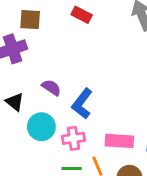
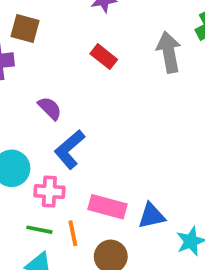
red rectangle: (82, 15) -> (104, 57), moved
purple semicircle: (51, 88) -> (50, 108), moved

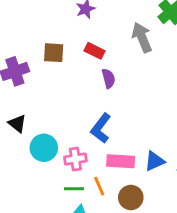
brown square: (25, 29) -> (54, 53), moved
purple semicircle: (50, 108) -> (108, 78), moved, turned 42
blue L-shape: (70, 149) -> (101, 128), moved

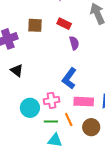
black triangle: (17, 124) -> (17, 71), moved
cyan circle: (44, 148) -> (30, 108), moved

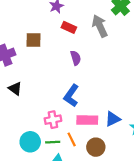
red rectangle: (64, 24) -> (69, 27), moved
cyan circle: (30, 108) -> (30, 142), moved

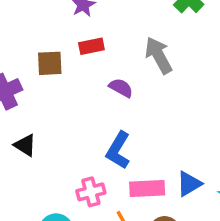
gray arrow: (100, 26) -> (159, 55), moved
red rectangle: (69, 27) -> (91, 46), moved, turned -32
purple semicircle: (76, 58) -> (121, 88), turned -40

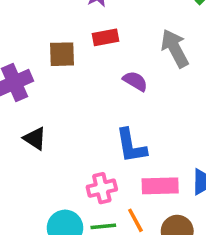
blue L-shape: (118, 150) -> (131, 146), turned -42

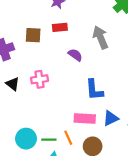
blue L-shape: (131, 146) -> (94, 90), moved
pink cross: (102, 188) -> (39, 79), moved

